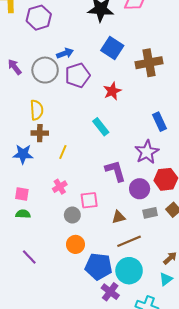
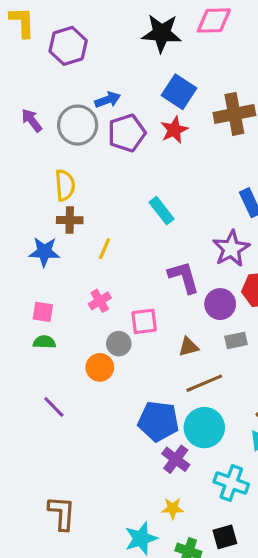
red star: (112, 91) -> (174, 130), moved
orange circle: (75, 244) -> (100, 367), moved

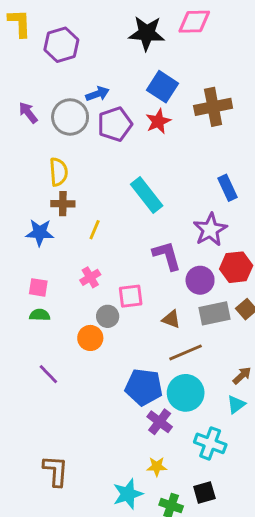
cyan rectangle: (162, 211) -> (147, 195), size x1.4
gray rectangle: (236, 340) -> (214, 313), size x1.5
brown triangle: (188, 347) -> (171, 319), turned 36

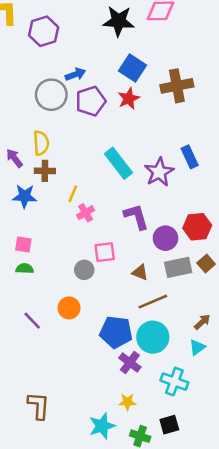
purple arrow: (28, 113) -> (14, 158), moved
purple star: (210, 230) -> (159, 172), moved
pink cross: (90, 277) -> (86, 213), moved
orange circle: (90, 338) -> (69, 308), moved

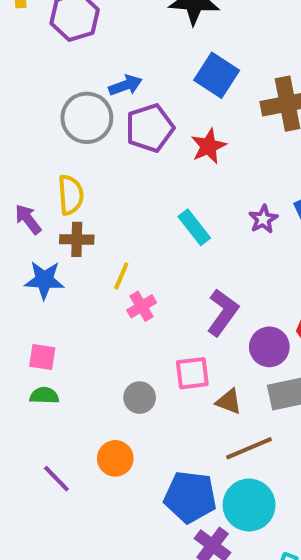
red star: (129, 99) -> (208, 146), moved
cyan rectangle: (119, 163) -> (194, 227), size x0.7
purple star: (159, 172) -> (263, 219), moved, size x0.6
purple L-shape: (136, 217) -> (223, 312), turned 52
pink square: (105, 252) -> (192, 373), moved

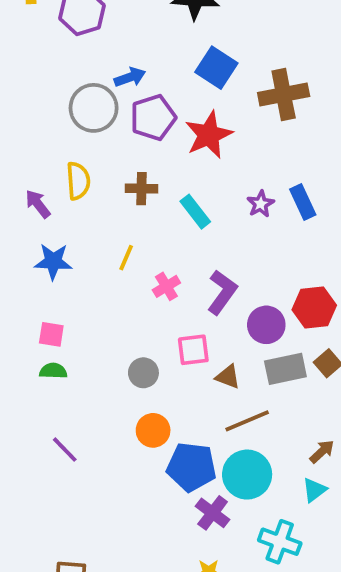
red star: (208, 146) -> (209, 135), size x1.4
brown cross: (77, 239) -> (142, 189), moved
pink cross: (142, 306) -> (166, 286), moved
orange circle: (115, 458) -> (153, 430), moved

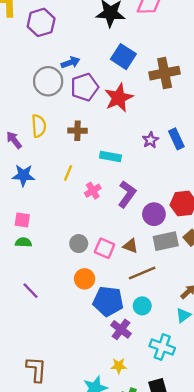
cyan rectangle: (195, 212) -> (110, 157), moved, turned -42
pink square: (193, 350) -> (105, 248), moved, turned 30
cyan circle: (247, 475) -> (142, 306), size x0.6

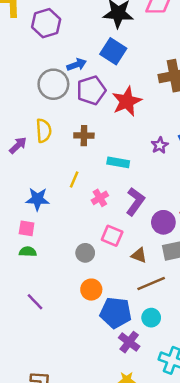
blue square: (123, 57) -> (113, 51), moved
purple arrow: (14, 140) -> (18, 145), turned 84
blue star: (23, 175) -> (38, 199), moved
pink square: (105, 248) -> (112, 236), moved

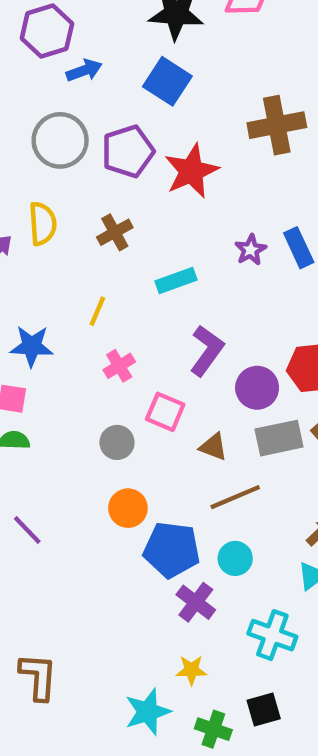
blue arrow: (77, 65) -> (84, 70), moved
brown cross: (84, 136) -> (115, 232), turned -30
cyan rectangle: (118, 162) -> (176, 280), turned -30
pink cross: (100, 198) -> (119, 366), moved

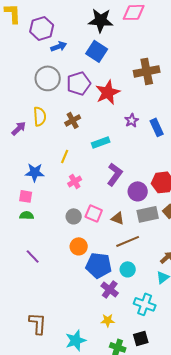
purple star: (251, 250) -> (132, 120), moved
pink square: (165, 412) -> (94, 213), moved
cyan star: (148, 712) -> (76, 340), moved

